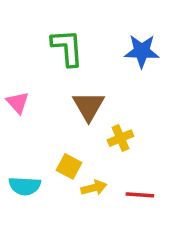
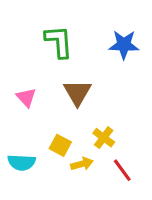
pink triangle: (18, 103) -> (26, 97), moved
yellow cross: (120, 138) -> (104, 138), moved, turned -30
red line: (140, 195) -> (122, 170), turned 50

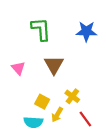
cyan semicircle: (22, 162) -> (33, 122), moved
yellow arrow: (82, 164) -> (57, 115), turned 136

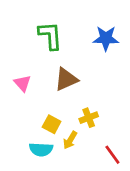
brown triangle: (54, 65) -> (66, 79), turned 36
yellow cross: (72, 96) -> (89, 118), turned 32
red line: (85, 119) -> (112, 155), moved

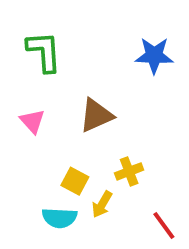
green L-shape: (50, 36) -> (44, 52), moved

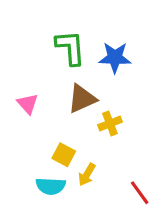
green L-shape: (44, 52) -> (70, 48), moved
blue star: (154, 55) -> (115, 58), moved
yellow cross: (129, 171) -> (110, 123), moved

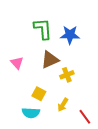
yellow arrow: (87, 175) -> (63, 105), moved

